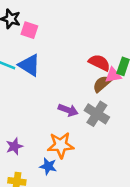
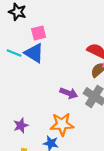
pink square: (29, 30) -> (39, 33), moved, turned -32

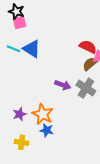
pink square: (39, 33) -> (19, 23), moved
orange star: (62, 124) -> (43, 114), moved, turned 30

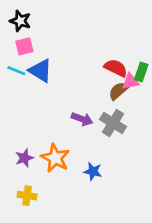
pink square: (19, 23) -> (24, 46), moved
blue star: (47, 130) -> (93, 171), moved

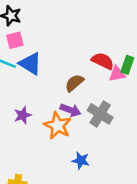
brown semicircle: (118, 91) -> (74, 83), moved
purple star: (24, 158) -> (23, 115), moved
orange star: (55, 158) -> (58, 126), moved

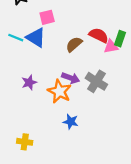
pink square: (15, 40) -> (47, 17), moved
brown semicircle: (74, 83) -> (74, 44), moved
blue star: (81, 160) -> (71, 122), moved

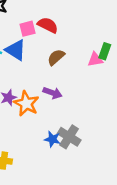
red semicircle: (99, 35) -> (48, 25), moved
gray cross: (96, 81) -> (69, 137), moved
orange star: (59, 91) -> (26, 104), moved

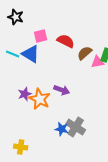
red semicircle: (48, 25) -> (66, 41), moved
brown semicircle: (56, 57) -> (85, 53), moved

